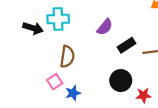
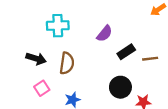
black arrow: (33, 28) -> (36, 59), moved
pink square: (55, 82) -> (42, 88), moved

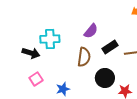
cyan cross: (58, 26) -> (50, 39), moved
brown semicircle: (67, 63) -> (84, 57), moved

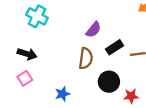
cyan cross: (50, 39) -> (37, 16), moved, turned 30
pink square: (36, 79) -> (25, 78), moved

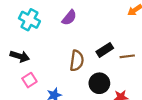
purple semicircle: (93, 30) -> (69, 18), moved
pink square: (25, 78) -> (29, 80), moved

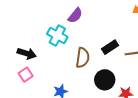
cyan cross: (29, 20) -> (57, 36), moved
pink square: (29, 80) -> (26, 75), moved

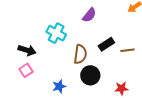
purple semicircle: (75, 15) -> (89, 15), moved
black circle: (105, 80) -> (90, 75), moved

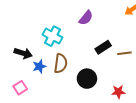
brown semicircle: (80, 54) -> (61, 63), moved
pink square: (26, 70) -> (20, 88), moved
blue star: (59, 86) -> (39, 66), moved

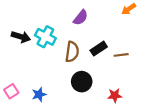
black arrow: (23, 53) -> (21, 37), moved
brown semicircle: (61, 63) -> (72, 52), moved
blue star: (39, 66) -> (39, 94), moved

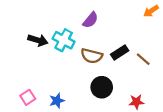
purple semicircle: (81, 18) -> (90, 20), moved
brown semicircle: (72, 52) -> (92, 56), turned 96
brown line: (121, 55) -> (143, 59), turned 48

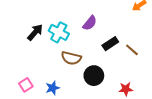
purple semicircle: (90, 20) -> (90, 23), moved
black arrow: (38, 40) -> (35, 32), turned -66
brown semicircle: (92, 56) -> (71, 58), moved

